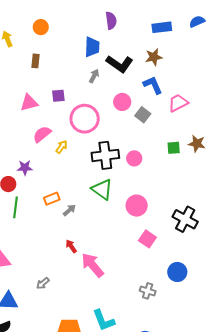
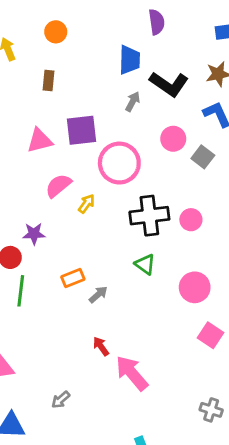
purple square: (58, 96) -> (82, 130), size x1.6
green triangle: (102, 189) -> (145, 264), size x0.7

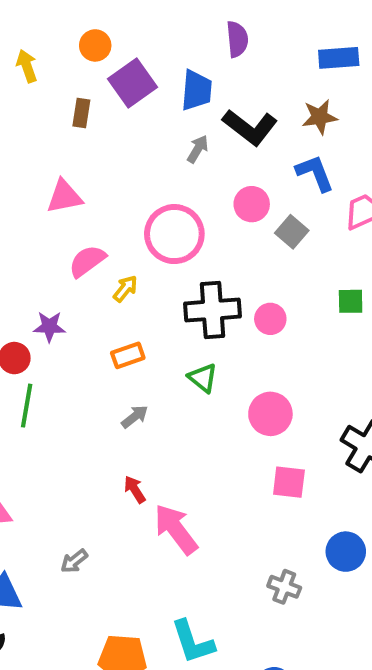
purple square: (82, 130) -> (132, 83), moved, turned -32
orange rectangle: (73, 278) -> (128, 355), moved
pink square: (210, 335) -> (289, 482), turned -30

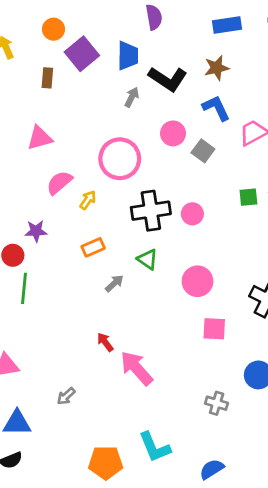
gray arrow: (135, 417) -> (114, 283), moved

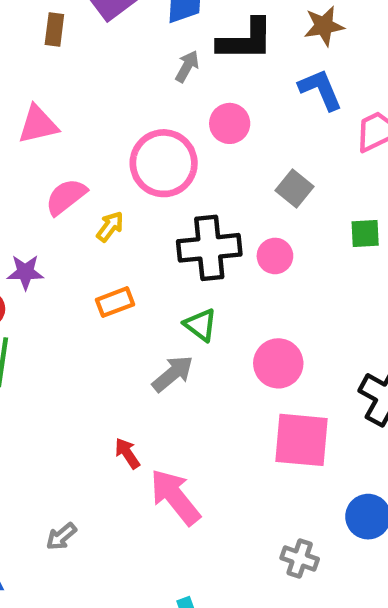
black L-shape: (168, 79) -> (246, 40), turned -36
pink circle: (173, 133) -> (230, 123), moved
gray square: (203, 151) -> (295, 189), moved
gray arrow: (114, 283) -> (173, 374), moved, size x1.4
pink square: (214, 329) -> (301, 440), size x1.5

